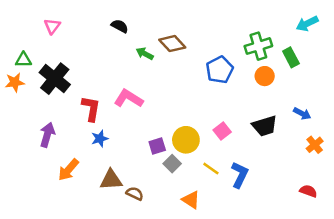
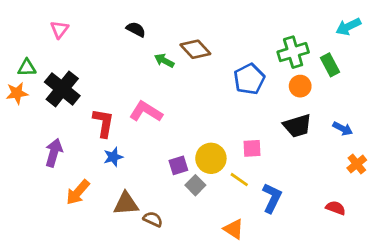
black trapezoid: (265, 126) -> (297, 126), moved
pink square: (222, 131) -> (252, 148), turned 35
yellow line: (211, 169) -> (239, 180), moved
red semicircle: (308, 191) -> (336, 208), moved
orange triangle: (191, 200) -> (234, 229), moved

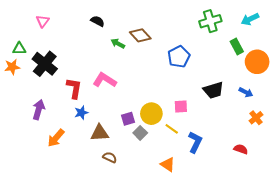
green cross: (293, 52) -> (210, 21), moved
orange circle: (300, 86) -> (257, 62), moved, size x1.5
brown triangle: (126, 204) -> (100, 133), moved

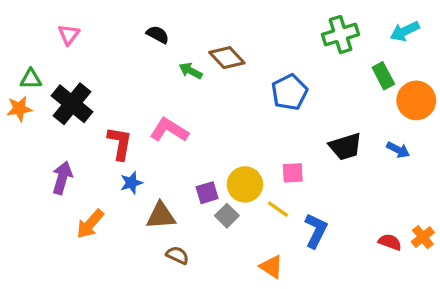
orange cross: (256, 118) -> (423, 237), moved

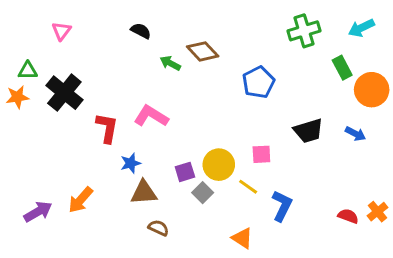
purple arrow: (62, 178) -> (38, 212), moved, turned 44
blue star: (131, 183) -> (131, 163), moved

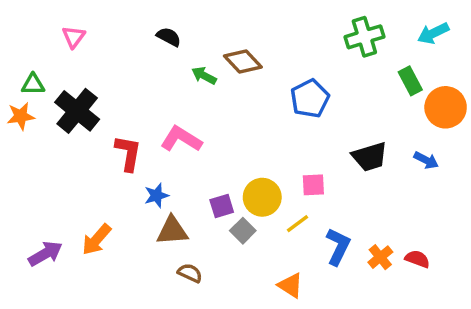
yellow line: (248, 187) -> (297, 224), turned -72
orange cross: (378, 212) -> (380, 257), moved

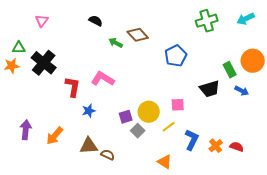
green rectangle: (410, 81) -> (230, 70), moved
brown triangle: (172, 231) -> (89, 146), moved
purple arrow: (45, 254) -> (26, 130), moved, turned -54

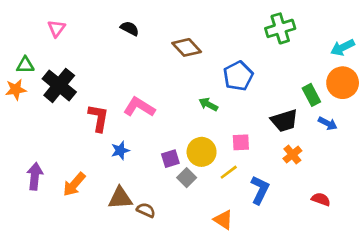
cyan arrow: (246, 19) -> (343, 47), moved
green arrow: (116, 43) -> (208, 104), moved
orange cross: (216, 146) -> (292, 155), moved

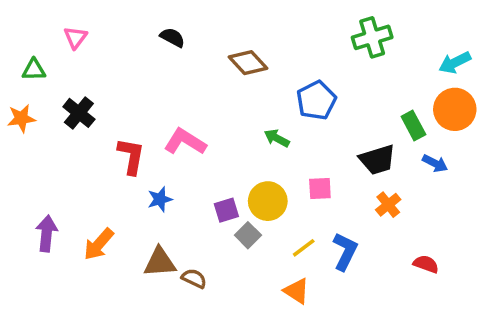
green triangle: (25, 65) -> (34, 70), moved
black cross: (59, 85) -> (79, 113), size x0.7
yellow line: (229, 172) -> (304, 248), moved

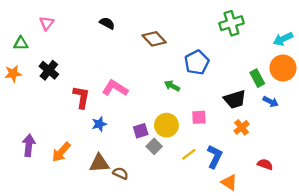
orange triangle: (297, 291) -> (229, 182), moved

